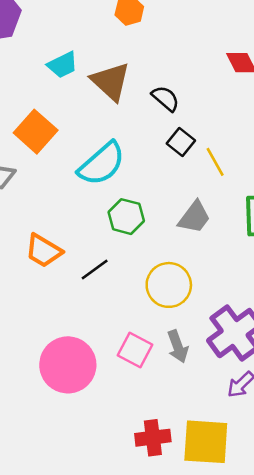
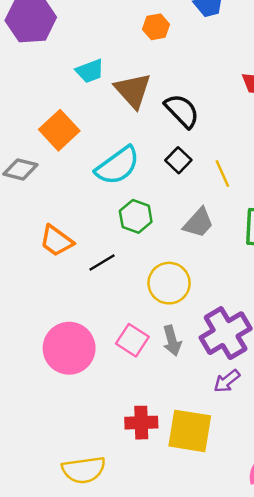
black semicircle: (165, 98) -> (182, 111), size x1.4
black square: (181, 142) -> (178, 160), moved

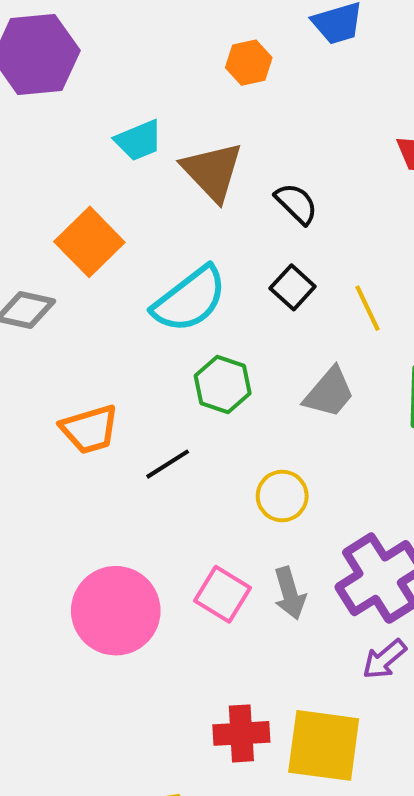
black semicircle: (182, 111) -> (296, 204), size x0.7
orange trapezoid: (56, 241) -> (90, 429), turned -51
yellow circle: (169, 283) -> (282, 496), size x0.7

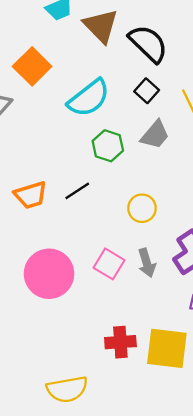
black semicircle: (296, 204) -> (148, 44), size x1.6
gray trapezoid: (329, 393) -> (155, 135), moved
orange trapezoid: (90, 429) -> (31, 195), moved

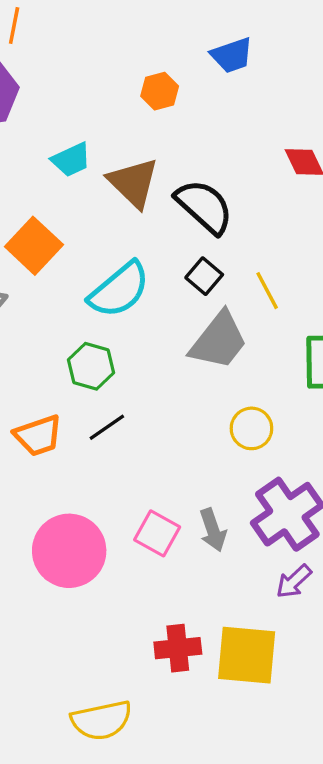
gray trapezoid: (155, 135) -> (219, 341), size x1.4
green hexagon: (108, 146) -> (91, 366), moved
yellow circle: (142, 208) -> (251, 428), moved

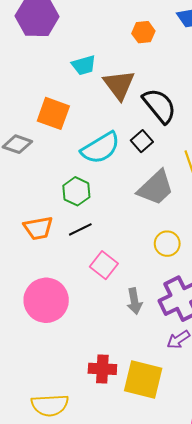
orange square: (34, 246) -> (53, 113), turned -32
black square: (204, 276) -> (142, 141), moved
pink square: (157, 533) -> (104, 265), moved

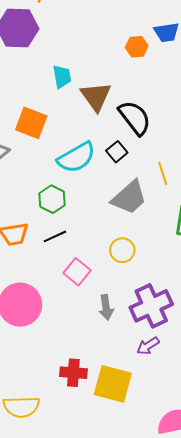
orange hexagon: (143, 32) -> (137, 47), moved
cyan trapezoid: (84, 65) -> (62, 77), turned -85
yellow circle: (167, 244) -> (122, 250), moved

